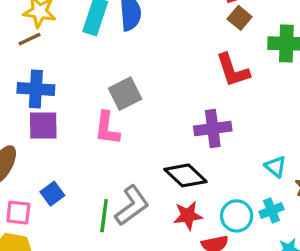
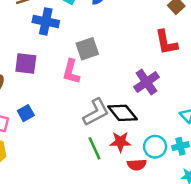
blue cross: (36, 89) -> (46, 21), moved
purple cross: (213, 129) -> (146, 82), turned -35
gray L-shape: (132, 206) -> (96, 112), moved
green line: (104, 216) -> (94, 148), moved, turned -40

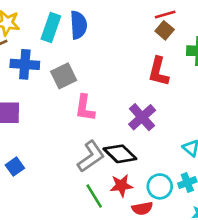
red L-shape: (166, 42) -> (158, 72), turned 32
gray square: (87, 49) -> (64, 76), moved
pink L-shape: (71, 72) -> (85, 108), moved

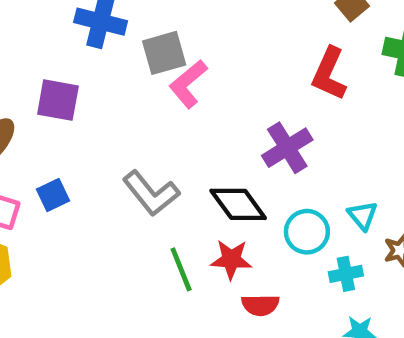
pink L-shape: (85, 108) -> (188, 84), moved, turned 32
gray L-shape: (91, 156) -> (151, 193), moved, turned 76
cyan circle: (160, 186) -> (307, 232), moved

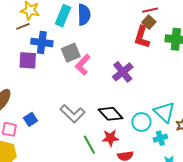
red L-shape: (329, 74) -> (142, 37), moved
purple square: (58, 100) -> (28, 60), moved
purple cross: (287, 148) -> (123, 72), moved
cyan triangle: (363, 215) -> (165, 112), size x1.6

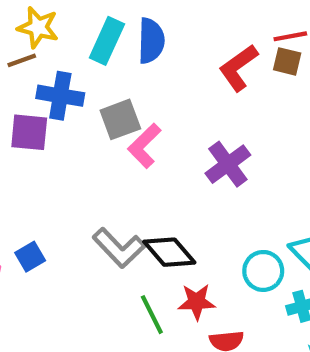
brown square: (149, 22) -> (287, 61), turned -32
red L-shape: (142, 37) -> (238, 68), moved, turned 35
black diamond: (110, 114) -> (169, 252), moved

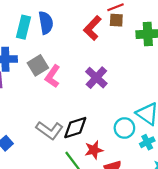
black diamond: (169, 252) -> (75, 128), turned -56

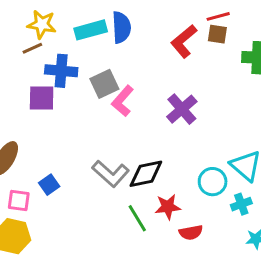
cyan rectangle: (24, 27) -> (91, 30), turned 55

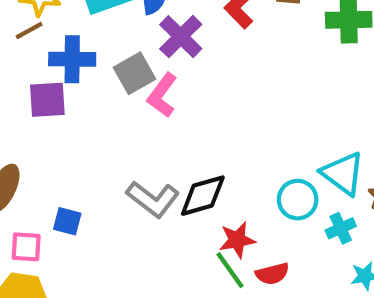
purple cross: (182, 109) -> (181, 37), moved
blue square: (49, 185) -> (67, 221), turned -36
green line: (137, 218) -> (230, 270), moved

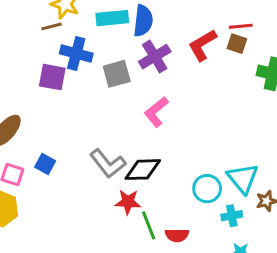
pink L-shape: (162, 95) -> (156, 112), moved
red star: (237, 240) -> (128, 202), moved

